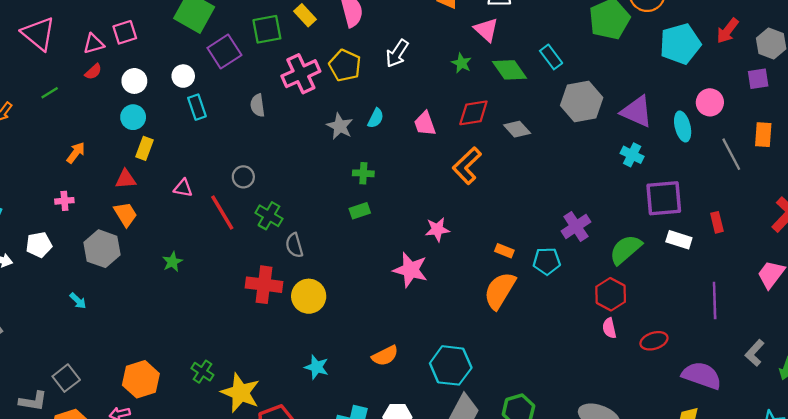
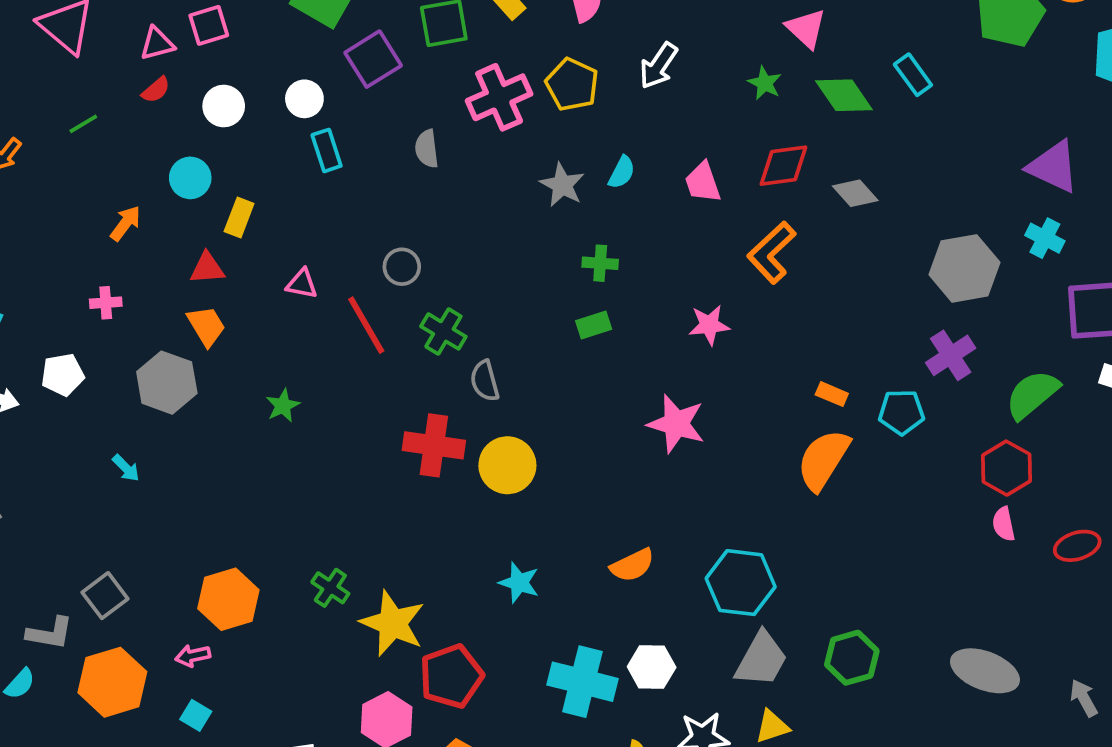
gray hexagon: (582, 102) -> (964, 268), moved
cyan circle: (133, 117) -> (190, 178), moved
pink star: (437, 229) -> (709, 325), moved

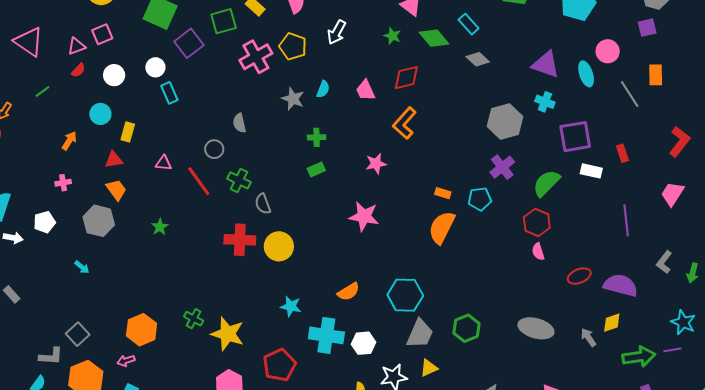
gray semicircle: (427, 149) -> (239, 123), moved
gray diamond: (855, 193) -> (478, 59), moved
red ellipse: (1077, 546) -> (579, 276), moved
red pentagon: (451, 676) -> (279, 365), moved
cyan cross: (582, 682) -> (326, 335), moved

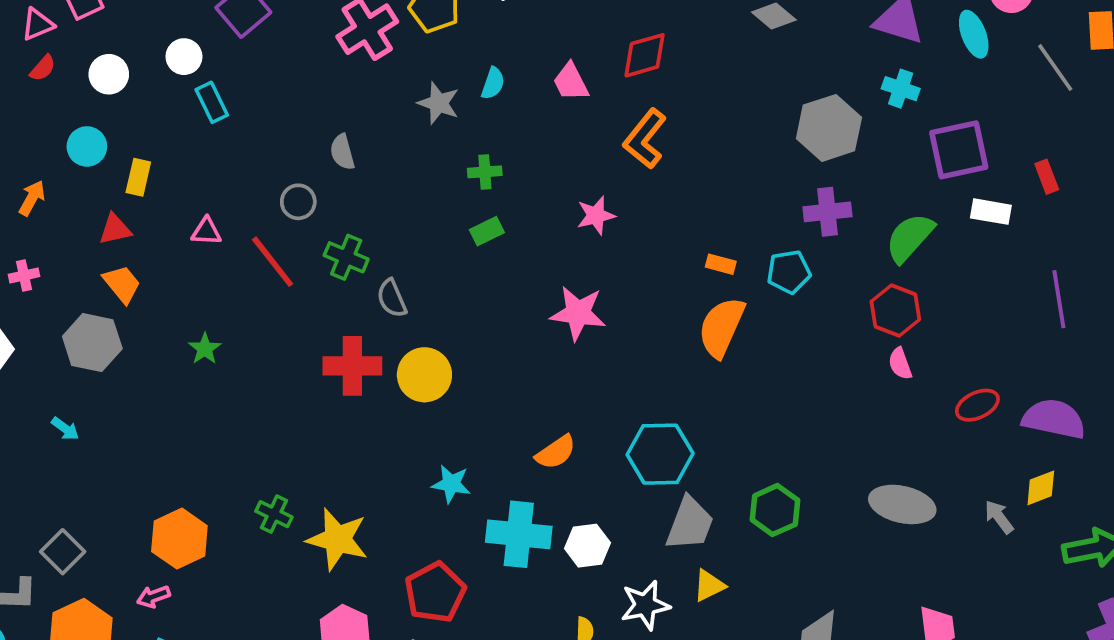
purple cross: (502, 167) -> (828, 212), turned 35

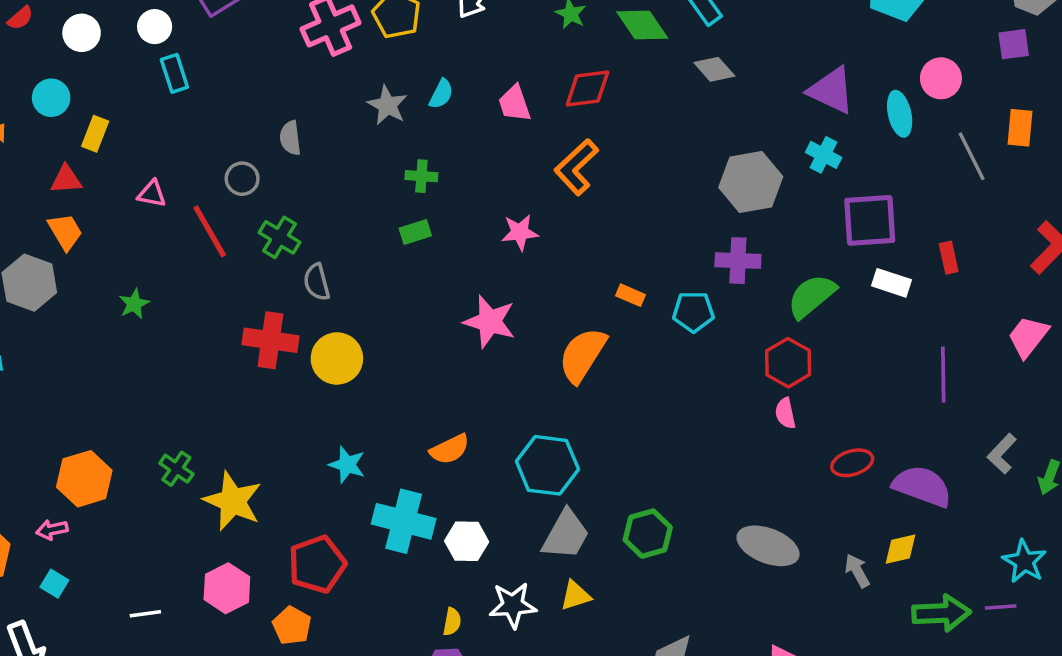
orange semicircle: (722, 327) -> (582, 355), moved

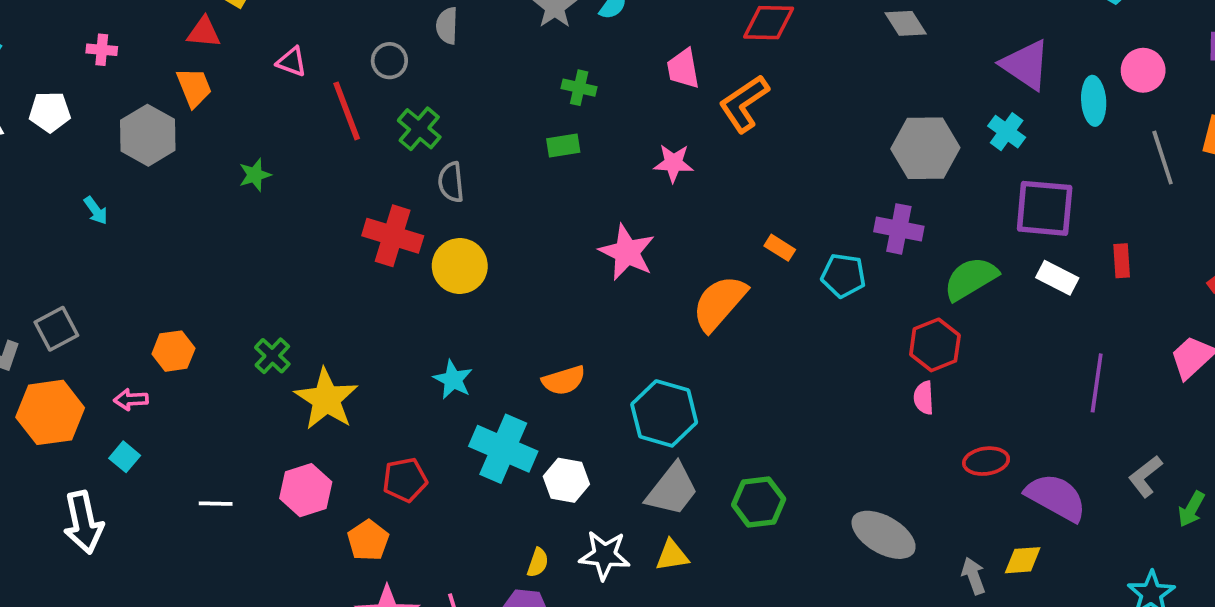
pink trapezoid: (515, 103) -> (683, 69), moved
orange hexagon: (84, 479) -> (173, 351), size x0.7
red pentagon: (317, 564) -> (405, 480), size x0.7

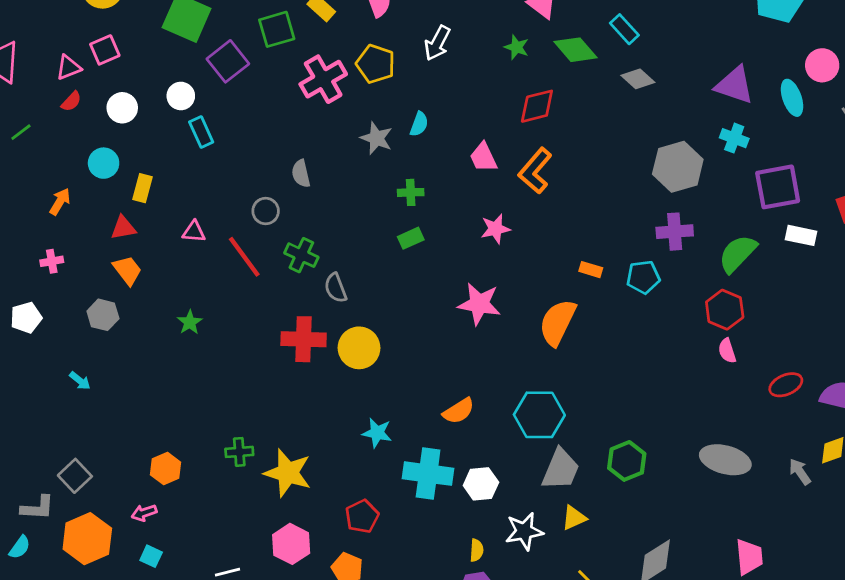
gray hexagon: (148, 135) -> (103, 315), size x0.7
green cross: (272, 356) -> (239, 452), turned -32

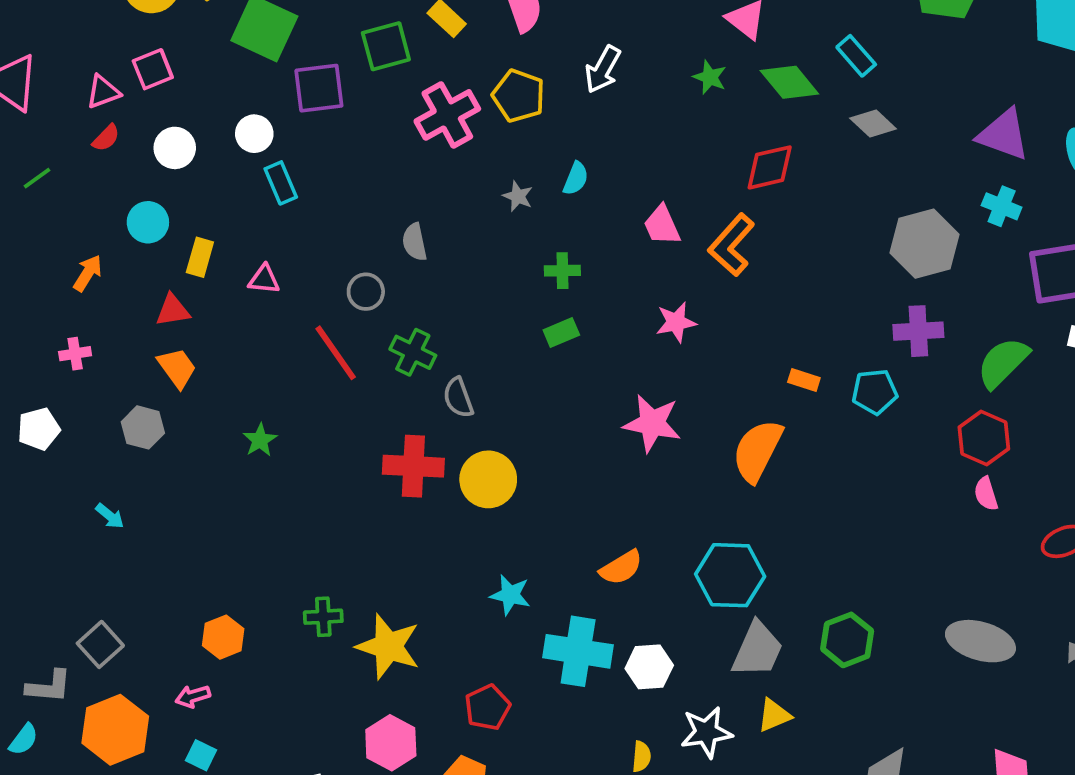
purple square: (228, 61) -> (319, 88), turned 30
red diamond: (537, 106) -> (770, 167), moved
gray star: (377, 138) -> (518, 196), size x0.7
pink triangle: (194, 232) -> (264, 279), moved

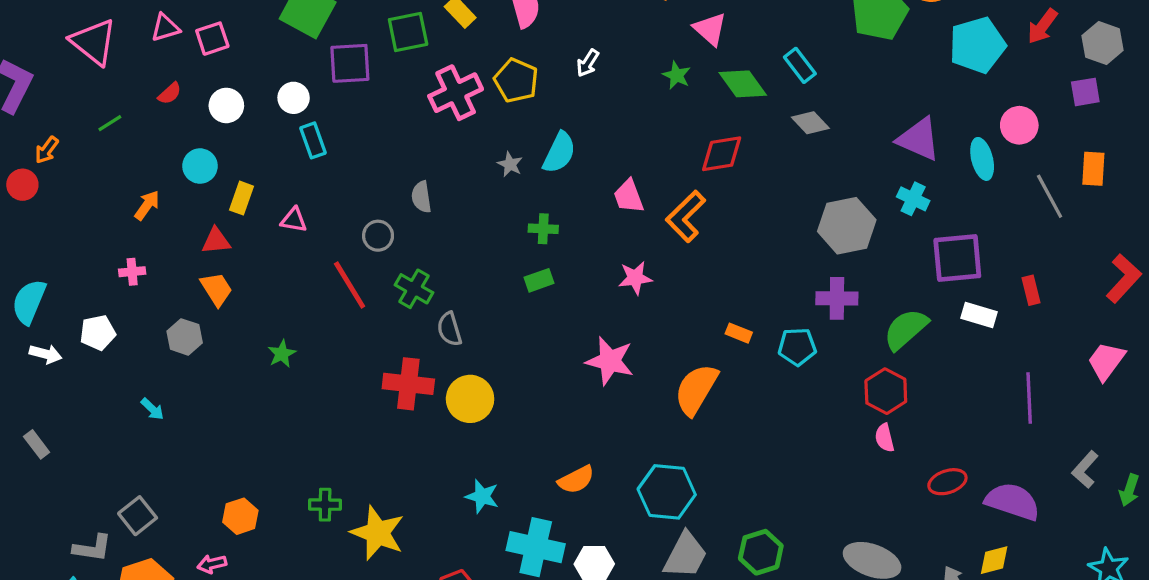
white arrow: (603, 69) -> (588, 63), size x0.7
pink triangle: (103, 92) -> (165, 28), moved
cyan semicircle: (576, 178) -> (559, 153), size x1.5

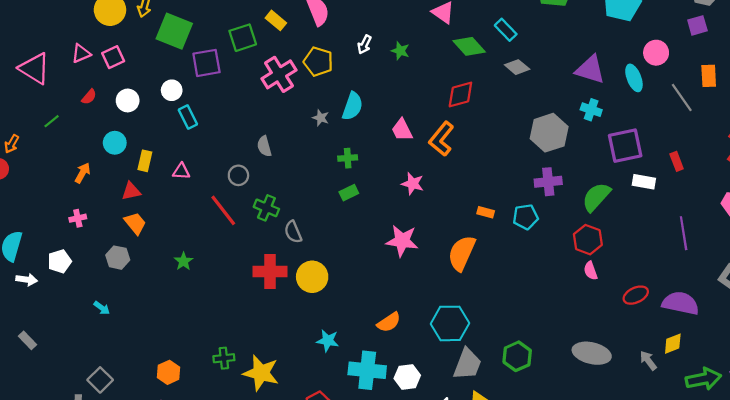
green star: (677, 75) -> (400, 51), moved
pink star: (635, 278) -> (413, 184), turned 30

